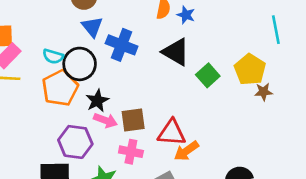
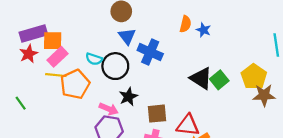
black triangle: (176, 52) -> (201, 78), moved
orange pentagon: (60, 88) -> (75, 84), moved
brown star: (264, 92) -> (264, 95), size x1.5
pink arrow: (105, 120) -> (109, 109), moved

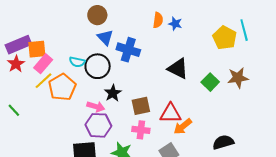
yellow line: (56, 75) -> (44, 81), turned -42
yellow pentagon: (254, 77) -> (225, 38), moved
green square: (219, 80) -> (210, 82), moved

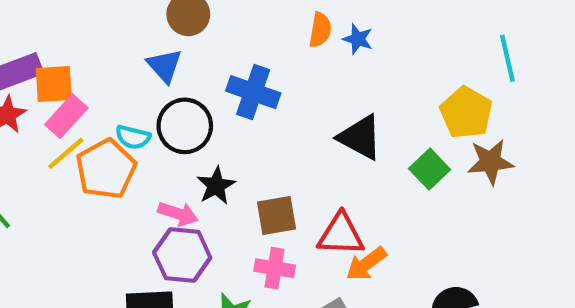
blue triangle: (105, 38) -> (164, 66), moved
yellow pentagon: (225, 38) -> (466, 113), moved
cyan semicircle: (77, 62) -> (133, 137), moved

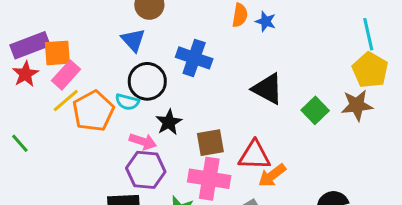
yellow pentagon: (466, 113) -> (370, 70), moved
cyan semicircle: (133, 137) -> (127, 102), moved
pink cross: (275, 268) -> (209, 179), size x1.5

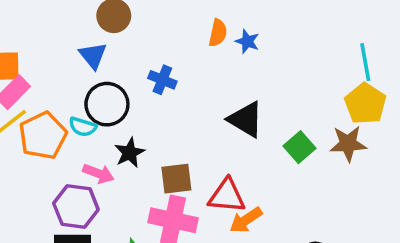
blue cross: (194, 58) -> (162, 80), size x0.7
purple hexagon: (146, 170) -> (76, 207), moved

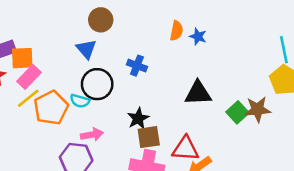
black triangle: (246, 120) -> (198, 93), turned -32
brown star: (348, 144) -> (258, 109), moved
black star: (130, 153) -> (138, 118), moved
pink arrow: (98, 174) -> (92, 135), turned -30

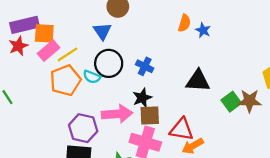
blue cross: (137, 66) -> (145, 66), moved
yellow line: (28, 98) -> (68, 54), moved
pink arrow: (92, 135) -> (117, 114), moved, size x1.5

